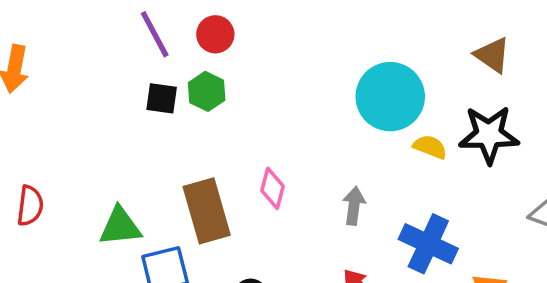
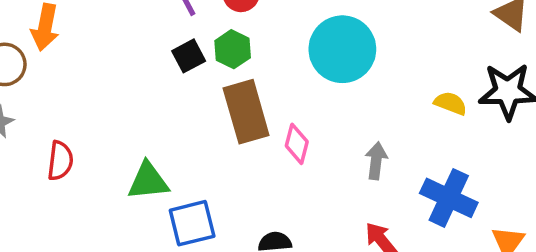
cyan circle: (390, 97) -> (342, 49), moved
black square: (162, 98) -> (189, 56), turned -36
brown rectangle: (207, 211) -> (246, 112), moved

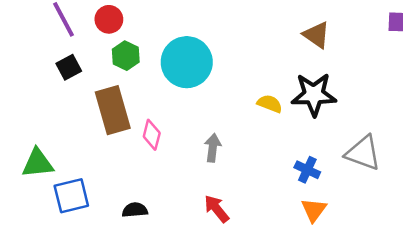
green hexagon: (233, 49) -> (126, 56), moved
blue cross: (449, 198) -> (307, 170), moved, size x0.6

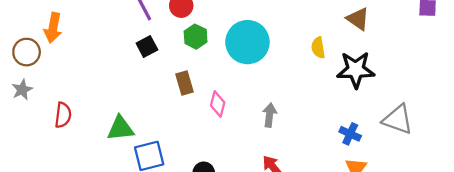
yellow semicircle: (270, 104) -> (318, 48), moved, turned -120
brown rectangle: (113, 110) -> (184, 83), size x0.6

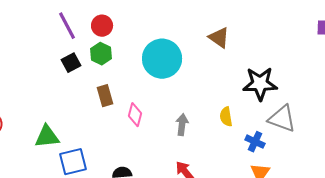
brown triangle: (358, 19) -> (219, 38), moved
green hexagon: (196, 37) -> (101, 54), moved
yellow semicircle: (318, 48) -> (226, 117), moved
gray triangle: (398, 119) -> (282, 119), moved

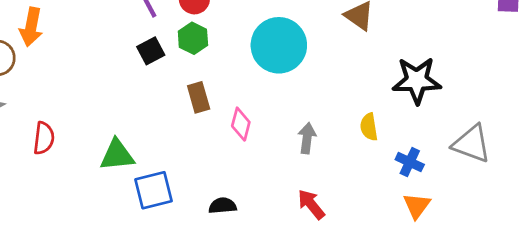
gray triangle: (282, 119) -> (472, 144), moved

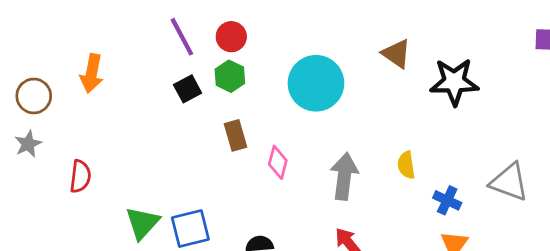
orange arrow: (31, 27) -> (92, 73), moved
black star: (417, 80) -> (454, 82), moved
gray arrow: (307, 138) -> (344, 176), size x1.5
green triangle: (117, 155) -> (142, 223), moved, turned -42

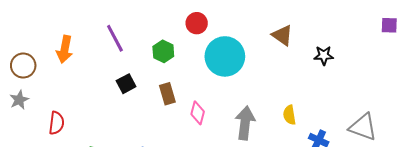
purple line: (182, 37) -> (115, 38), moved
red circle: (231, 37) -> (197, 23), moved
black star: (454, 82) -> (324, 55), size x0.6
black square: (188, 89) -> (126, 84), moved

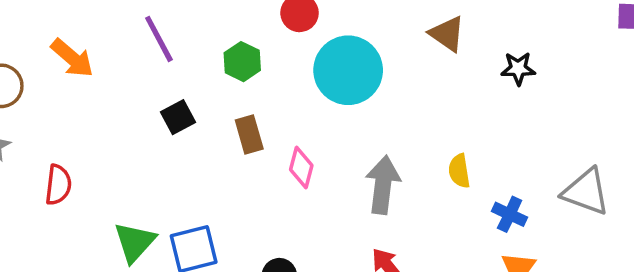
orange arrow: (65, 49) -> (72, 58), turned -60

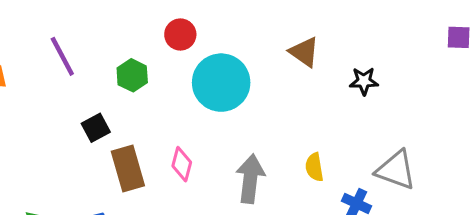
black square: (178, 117) -> (96, 128), moved
brown rectangle: (249, 134) -> (128, 169), moved, size x1.4
gray triangle: (586, 192) -> (396, 170), moved

